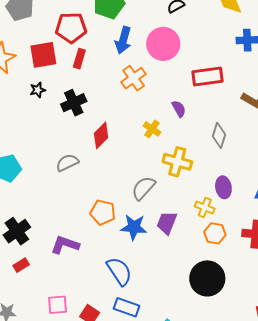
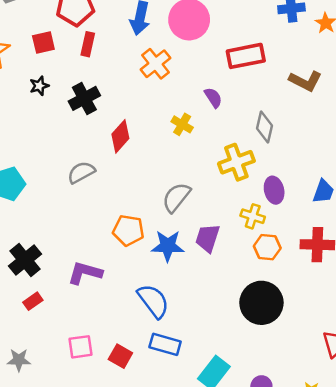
red square: (43, 55) -> (43, 43), size x0.7
yellow cross: (177, 162) -> (236, 162), moved, turned -32

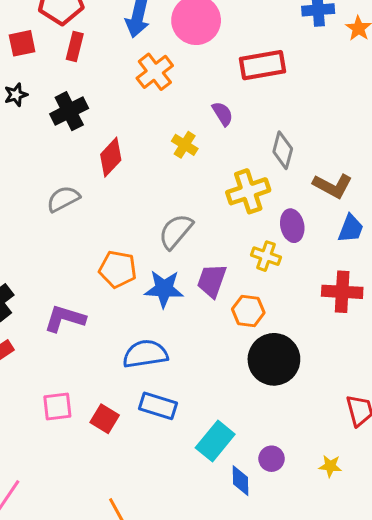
brown L-shape: (305, 81) -> (333, 186), moved
orange hexagon: (267, 247) -> (248, 311), moved
blue semicircle: (153, 301) -> (145, 354), turned -63

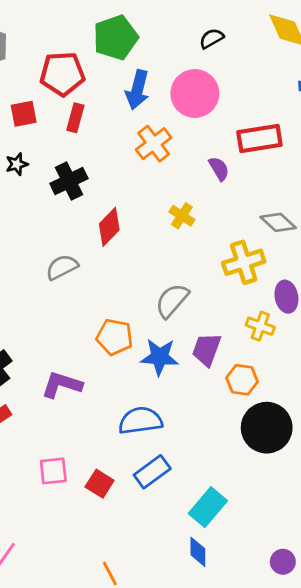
purple semicircle: (223, 114) -> (219, 169), moved
gray diamond: (283, 150) -> (278, 222), turned -63
blue rectangle: (158, 406) -> (152, 472), turned -54
purple circle: (272, 459) -> (283, 562), moved
blue diamond: (240, 481) -> (198, 552), moved

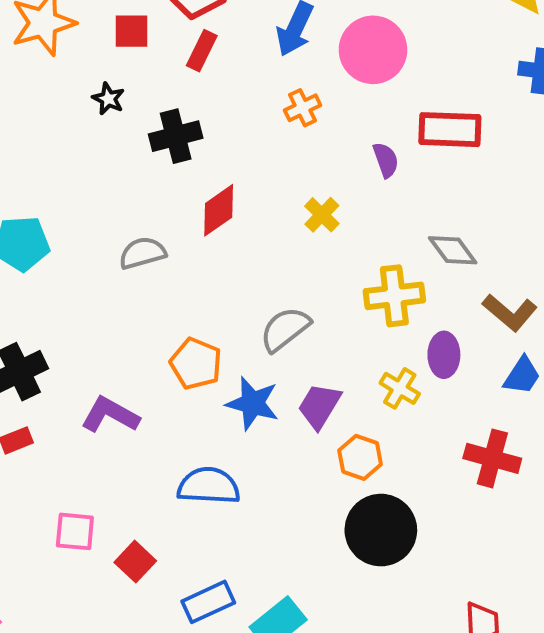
orange cross: (154, 144) -> (303, 108), size x0.7
black star: (17, 164) -> (108, 99), turned 30
blue rectangle: (152, 472) -> (208, 602), moved

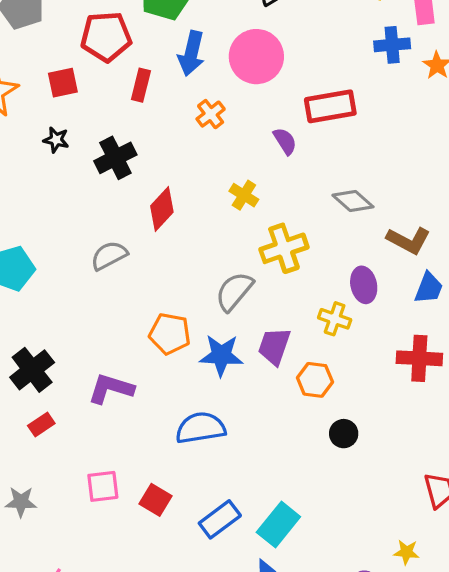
red rectangle: (202, 51) -> (141, 85), moved
yellow cross: (394, 296) -> (284, 248), moved
black circle: (381, 530) -> (344, 434), size x0.5

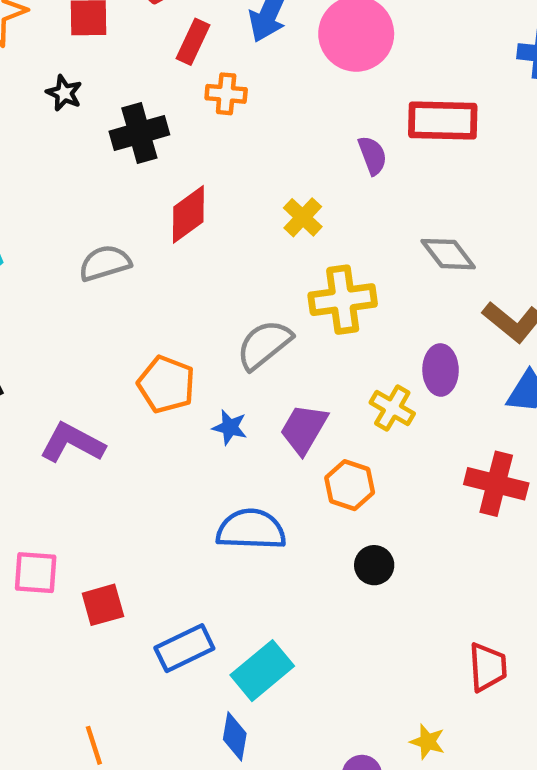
orange cross: (211, 114) -> (226, 94), moved, turned 32
blue star: (221, 355) -> (230, 427), size x0.6
blue semicircle: (201, 428) -> (251, 529), moved
red square: (155, 500) -> (103, 605), turned 32

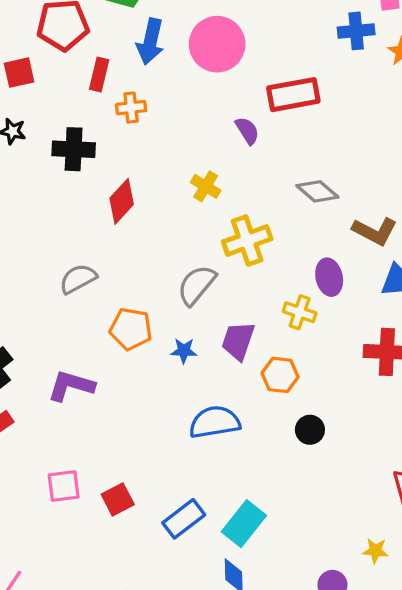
black cross: (139, 133) -> (74, 149), turned 30
gray semicircle: (105, 263) -> (78, 279), moved

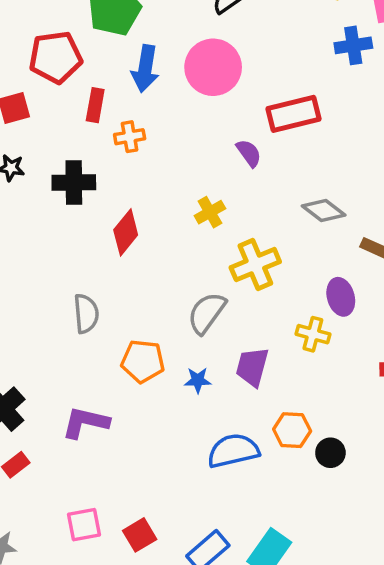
yellow cross: (206, 186) -> (210, 212), turned 32
gray semicircle: (78, 279) -> (86, 314), turned 117
orange hexagon: (280, 375) -> (292, 430), moved

